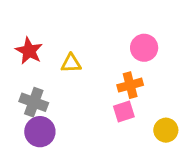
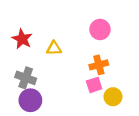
pink circle: (144, 48) -> (100, 29), moved
yellow circle: (166, 130) -> (113, 97), moved

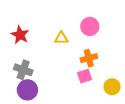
yellow triangle: (54, 48) -> (61, 38), moved
yellow circle: (113, 97) -> (112, 87), moved

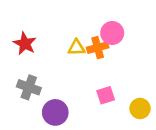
orange cross: (89, 58) -> (98, 48), moved
purple circle: (27, 90) -> (55, 112), moved

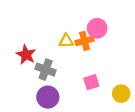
red star: (25, 44) -> (26, 55), moved
gray cross: (29, 87) -> (46, 70), moved

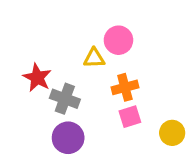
pink circle: (97, 28) -> (118, 40), moved
orange cross: (85, 41) -> (125, 87), moved

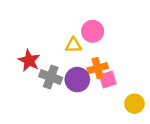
pink square: (130, 117) -> (108, 80), moved
purple circle: (68, 138) -> (77, 80), moved

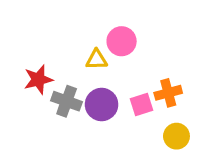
red star: (29, 61) -> (38, 80), turned 30
orange cross: (98, 68) -> (168, 93), moved

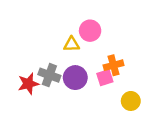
red star: (38, 80) -> (28, 84), moved
orange cross: (168, 93) -> (114, 65), moved

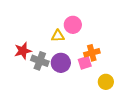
red star: (28, 84) -> (23, 51), moved

